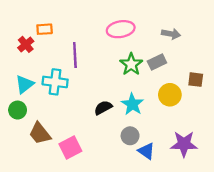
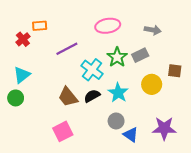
purple line: (75, 55) -> (67, 49), turned 65
cyan cross: (55, 82) -> (92, 70), moved, turned 30
brown trapezoid: (40, 133) -> (68, 97), moved

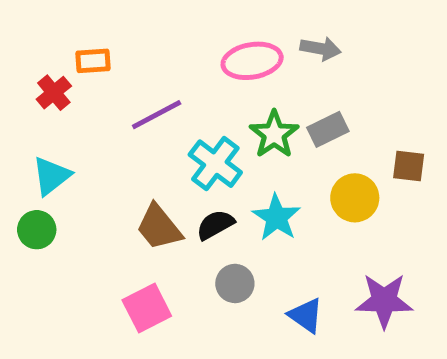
gray arrow: (153, 30) -> (321, 49), moved
gray circle: (116, 121) -> (235, 283), moved

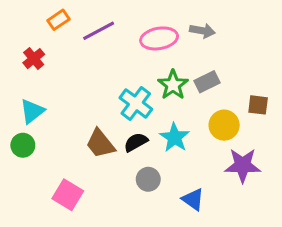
orange rectangle: (93, 61) -> (58, 20), moved, turned -30
purple line: (157, 115) -> (99, 31), moved
purple star: (384, 301) -> (243, 165), moved
pink square: (147, 308) -> (68, 195), moved, turned -32

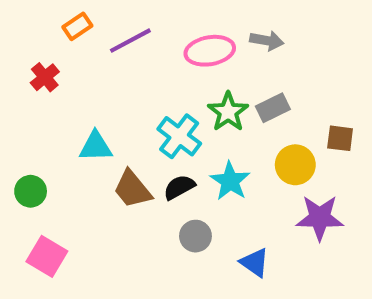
cyan triangle: (32, 111) -> (96, 146), moved, turned 36
pink square: (68, 195) -> (47, 256), moved

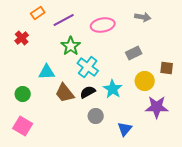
gray arrow: (267, 41) -> (143, 17), moved
green star: (228, 112) -> (71, 46), moved
green circle: (31, 191) -> (23, 94), moved
blue triangle: (255, 263) -> (125, 129), turned 35

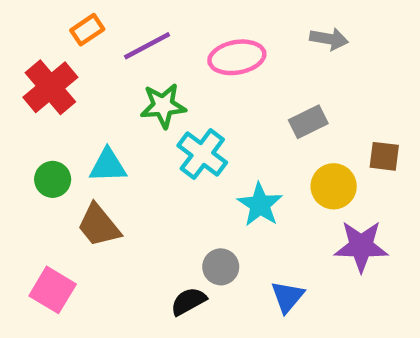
red cross: (22, 38) -> (50, 87), size x1.6
green star: (71, 46) -> (163, 106), turned 30
black semicircle: (88, 92) -> (188, 301), moved
brown trapezoid: (65, 93) -> (99, 225), moved
green circle: (23, 94) -> (53, 179), moved

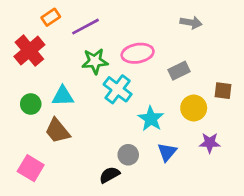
pink ellipse: (237, 57) -> (138, 53), moved
purple star: (361, 246) -> (210, 143), size x0.7
blue triangle: (288, 297) -> (167, 152), moved

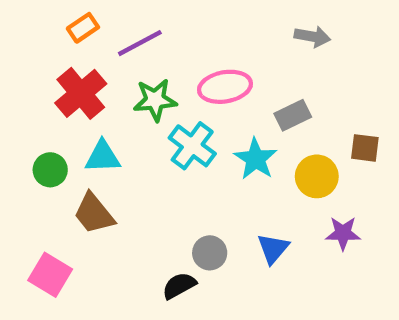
red cross: (29, 51) -> (81, 93), moved
cyan star: (151, 119) -> (256, 159), moved

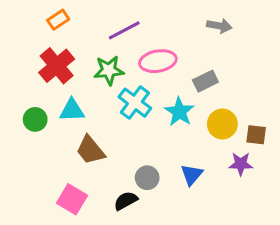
purple line: (140, 43) -> (124, 30), moved
brown square: (365, 148) -> (256, 135), moved
brown trapezoid: (94, 214) -> (90, 150), moved
pink square: (50, 275) -> (72, 199), moved

